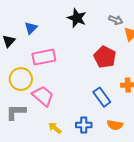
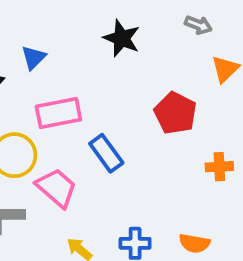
gray arrow: (116, 20) -> (198, 25), moved
blue rectangle: (102, 97) -> (106, 153), moved

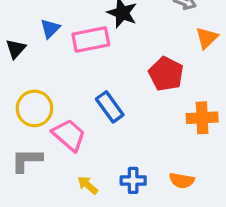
pink rectangle: (58, 113) -> (91, 39), moved
orange cross: (219, 167) -> (202, 118), size x1.4

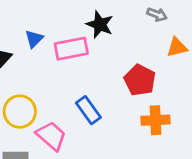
orange triangle: (207, 38) -> (177, 47), turned 30
orange cross: (202, 118) -> (155, 120), moved

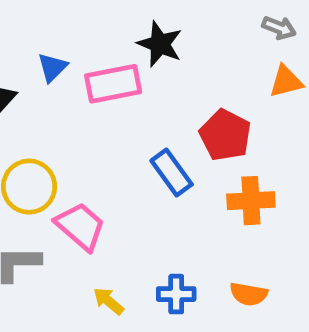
gray arrow: (157, 14) -> (279, 28), moved
blue rectangle: (88, 110) -> (172, 173), moved

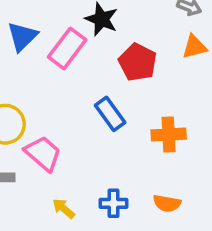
blue triangle: (52, 67) -> (22, 36), size x1.4
pink rectangle: (113, 84) -> (67, 48), turned -42
red pentagon: (225, 135) -> (138, 62), moved

